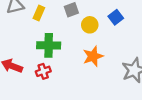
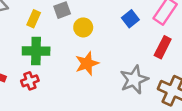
yellow rectangle: (39, 13) -> (34, 19), moved
blue square: (116, 17) -> (130, 19), moved

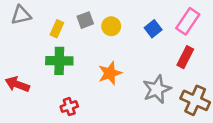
yellow circle: (83, 27) -> (111, 26), moved
red cross: (30, 81) -> (69, 107), moved

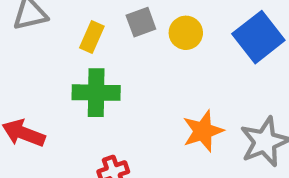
blue square: (153, 29) -> (258, 37), size x1.6
orange star: (110, 73) -> (203, 131), moved

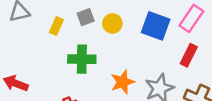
blue square: (258, 37) -> (156, 26), turned -32
green cross: (96, 93) -> (82, 59), moved

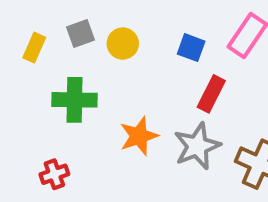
blue square: (156, 26) -> (191, 48), size x0.6
red rectangle: (189, 55) -> (211, 94), moved

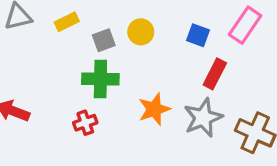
gray square: (81, 33) -> (104, 40), moved
yellow rectangle: (34, 48) -> (67, 22), moved, turned 40
red cross: (54, 174) -> (85, 123), moved

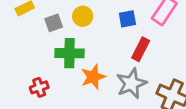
blue square: (198, 35) -> (127, 19), turned -30
green cross: (100, 79) -> (69, 53), moved

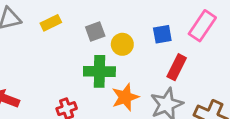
yellow circle: (83, 16) -> (122, 44), moved
gray square: (54, 23) -> (95, 31), moved

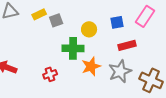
gray square: (95, 31) -> (56, 20), moved
red rectangle: (177, 67) -> (127, 45), turned 48

